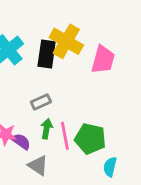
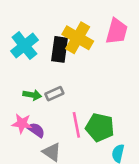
pink trapezoid: (103, 60) -> (117, 31), moved
green arrow: (47, 129) -> (32, 95), moved, turned 90

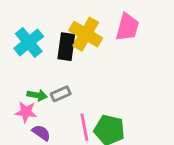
pink star: (22, 123) -> (26, 112), moved

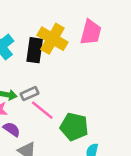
pink line: (84, 127) -> (42, 110), moved, turned -40

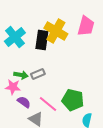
pink line: (42, 110) -> (48, 104), moved

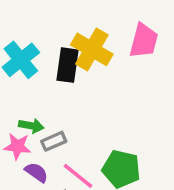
gray rectangle: (38, 74) -> (54, 141), moved

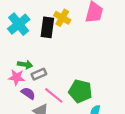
yellow cross: (92, 49) -> (62, 18), size x0.7

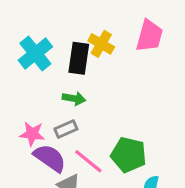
green arrow: (25, 65) -> (74, 98), moved
purple semicircle: (28, 93) -> (50, 158), size x1.5

